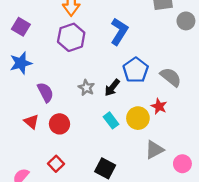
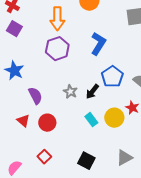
purple square: (21, 27) -> (14, 29), moved
blue star: (21, 63) -> (14, 71), turned -30
gray triangle: (154, 150) -> (124, 158), moved

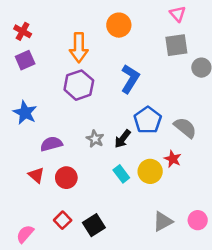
purple square: (14, 29) -> (25, 60), turned 35
purple semicircle: (35, 96) -> (51, 144), turned -78
black square: (86, 161) -> (94, 225), moved, turned 30

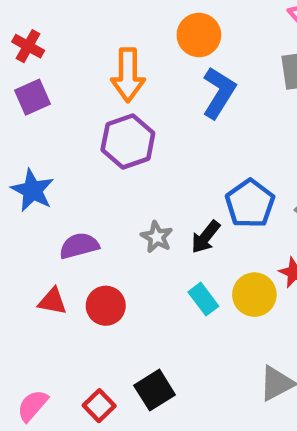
blue L-shape: (130, 79) -> (219, 93), moved
red triangle: (36, 175) -> (52, 301), turned -30
red square: (63, 220) -> (99, 406), moved

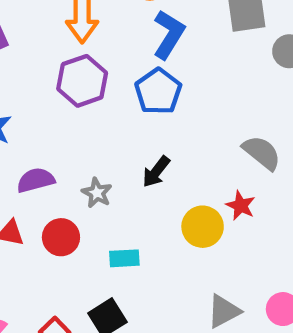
blue pentagon: (250, 204) -> (158, 91), moved
gray star: (157, 237) -> (97, 193), moved
cyan rectangle: (203, 299) -> (124, 258), moved, turned -56

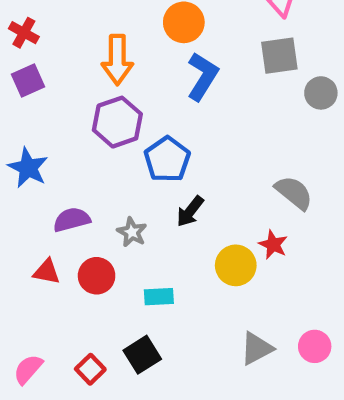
blue pentagon: (158, 91) -> (167, 159), moved

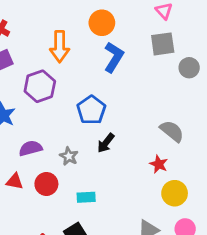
purple hexagon: (117, 122) -> (40, 86), moved
yellow circle: (236, 265) -> (175, 193), moved

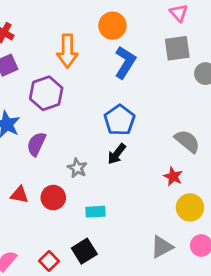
blue pentagon: (91, 110) -> (120, 120), moved
purple semicircle: (31, 148) -> (36, 144), moved, turned -50

